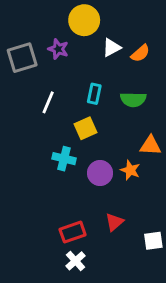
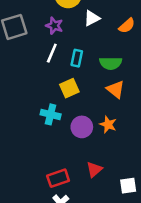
purple star: (58, 49) -> (54, 26), moved
orange semicircle: (140, 53) -> (127, 26), moved
white line: (48, 102) -> (52, 53), moved
orange triangle: (150, 146) -> (116, 89), moved, turned 36

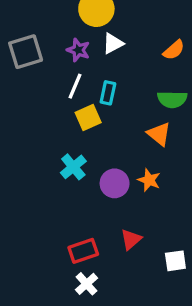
white triangle: (92, 18) -> (113, 43), moved
green semicircle: (111, 63) -> (172, 99), moved
yellow square: (69, 88) -> (88, 118), moved
cyan cross: (51, 114) -> (73, 167), turned 36

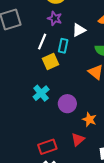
white triangle: (113, 43) -> (79, 30), moved
purple star: (78, 50) -> (55, 18), moved
orange star: (149, 180) -> (89, 119), moved

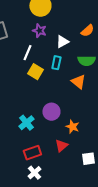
cyan rectangle: (63, 46) -> (56, 63), moved
yellow square: (51, 62) -> (35, 72), turned -35
cyan cross: (41, 93) -> (26, 123), moved

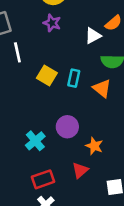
white triangle: (62, 42) -> (93, 36), moved
white line: (27, 53) -> (17, 52), moved, turned -35
cyan rectangle: (56, 63) -> (74, 78), moved

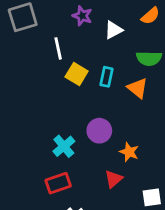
white triangle: (93, 36) -> (113, 30), moved
white line: (17, 52) -> (58, 48), moved
red rectangle: (43, 179) -> (58, 183), moved

